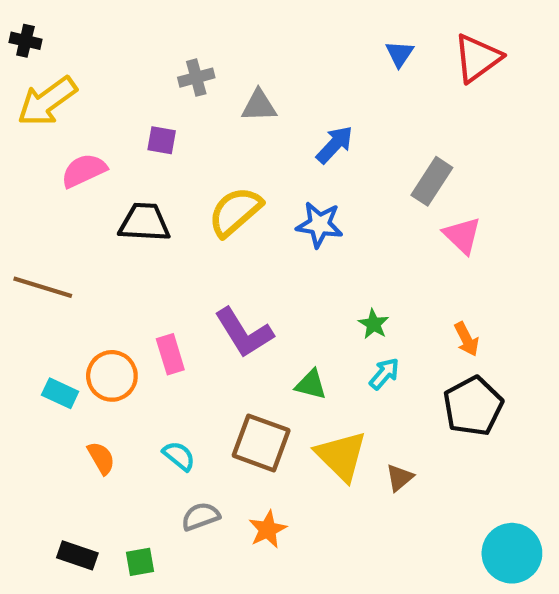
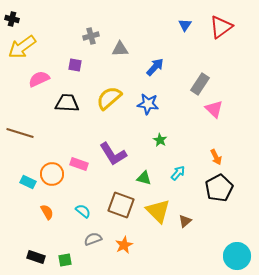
green star: (374, 324) -> (160, 140), moved
pink rectangle: (170, 354) -> (79, 164), turned -54

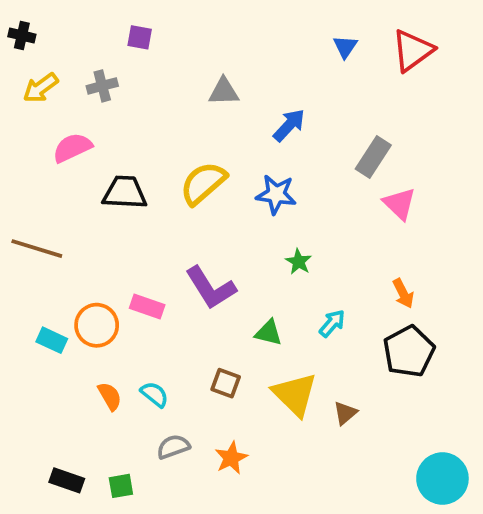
gray cross: (91, 36) -> (102, 86), moved
yellow arrow: (22, 47) -> (41, 88), size x0.7
purple square: (75, 65) -> (140, 37), moved
brown square: (121, 205) -> (226, 383), size x0.6
orange semicircle: (47, 212) -> (110, 396), moved

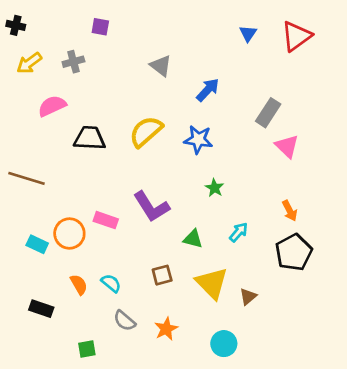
gray triangle: (224, 92) -> (161, 66), turned 40
brown square: (226, 383) -> (162, 275), turned -35
gray semicircle: (173, 447) -> (124, 321), turned -120
cyan circle: (442, 479) -> (224, 344), moved, size x0.7
black rectangle: (67, 480) -> (41, 309), moved

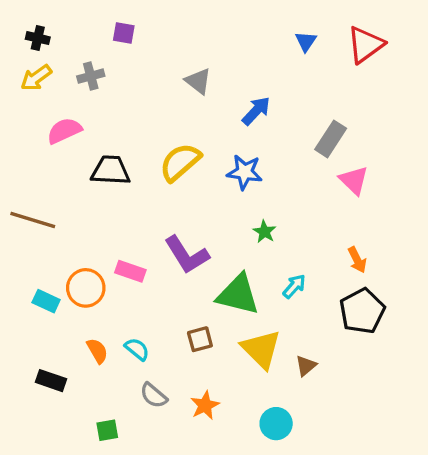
black cross: (16, 25) -> (38, 38), moved
green triangle: (193, 239) -> (238, 295), size x1.8

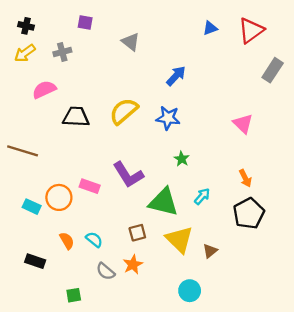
blue triangle: (306, 41) -> (210, 28), turned 35
gray triangle: (198, 81) -> (131, 42), moved
gray rectangle: (331, 139) -> (273, 70), moved
orange star: (205, 405) -> (133, 265), moved

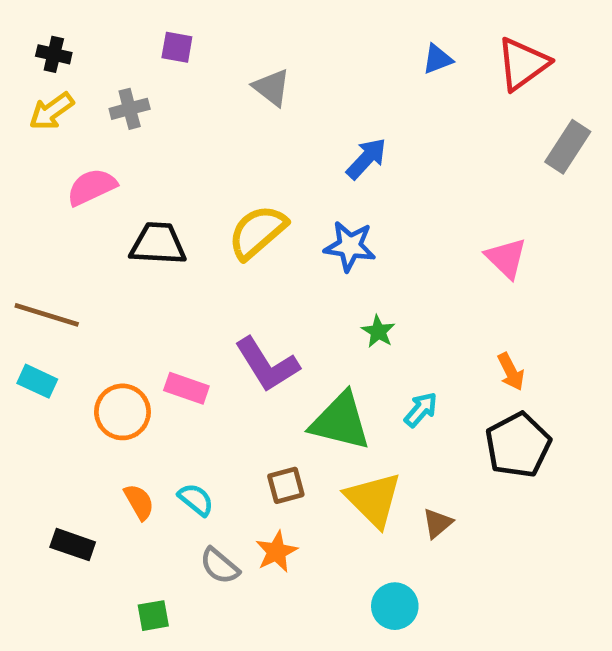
cyan rectangle: (32, 207) -> (37, 381), moved

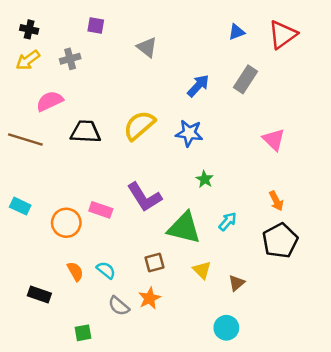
gray rectangle: (568, 147) -> (246, 79), moved
brown line: (47, 315) -> (25, 140), moved
yellow triangle: (373, 500) -> (202, 270), size x0.6
cyan circle: (395, 606) -> (226, 328), moved

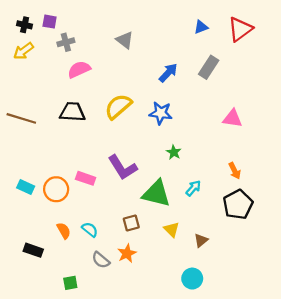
purple square: (96, 26) -> (50, 22), moved
gray cross: (70, 59) -> (66, 42), moved
pink semicircle: (50, 101) -> (79, 69), moved
pink triangle: (274, 140) -> (233, 118), turned -36
cyan rectangle: (20, 206) -> (26, 187), moved

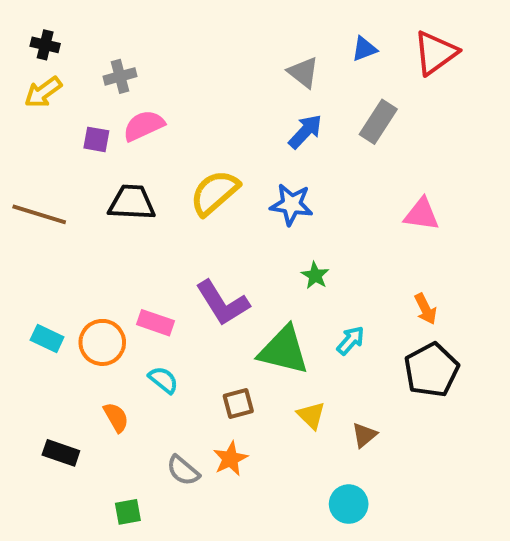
purple square: (50, 22) -> (96, 139), moved
gray triangle: (125, 40) -> (303, 72), moved
cyan semicircle: (90, 230) -> (163, 380), moved

